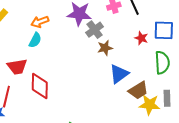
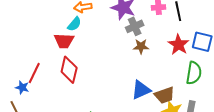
red star: (141, 38) -> (179, 45), size x1.5
red trapezoid: (17, 67) -> (64, 41), moved
blue triangle: (119, 74) -> (141, 90), moved

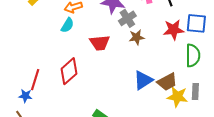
red trapezoid: (64, 41) -> (100, 43), moved
red star: (179, 45) -> (174, 30), turned -30
red diamond: (69, 70) -> (69, 71), turned 44

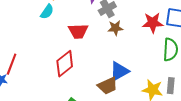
red diamond: (69, 71) -> (65, 64), moved
brown trapezoid: (167, 82) -> (108, 86), moved

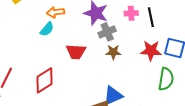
red diamond: (65, 64) -> (44, 80), moved

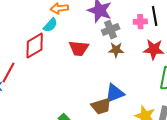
pink cross: (131, 13) -> (140, 22), moved
red diamond: (44, 80) -> (35, 46), moved

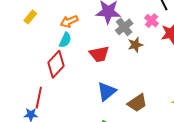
pink cross: (140, 22) -> (152, 21), moved, turned -32
blue triangle: (115, 93) -> (107, 91), moved

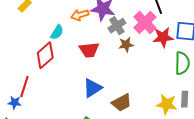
orange arrow: (69, 21) -> (80, 15), moved
pink cross: (152, 21) -> (145, 22), size x1.6

